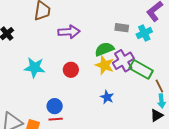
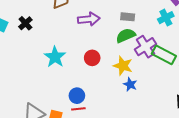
gray rectangle: (122, 28) -> (128, 17), moved
yellow star: (105, 65) -> (123, 66), moved
cyan star: (35, 68) -> (55, 57), turned 30

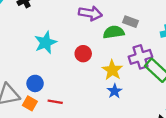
green semicircle: (126, 36) -> (114, 32), moved
blue circle: (77, 96) -> (35, 83), moved

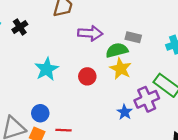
purple cross: (140, 57) -> (147, 99), moved
yellow star: (112, 70) -> (121, 69), moved

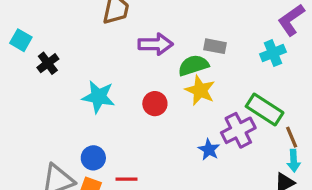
black cross: (20, 27) -> (48, 63), moved
cyan star: (47, 69) -> (98, 97), turned -30

